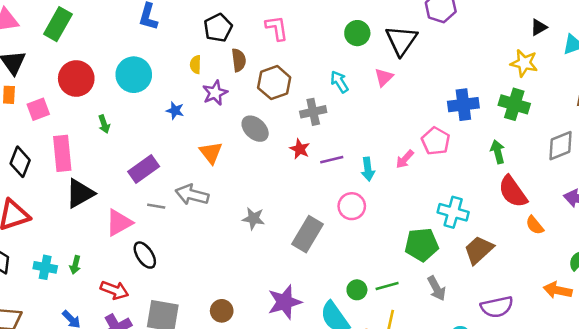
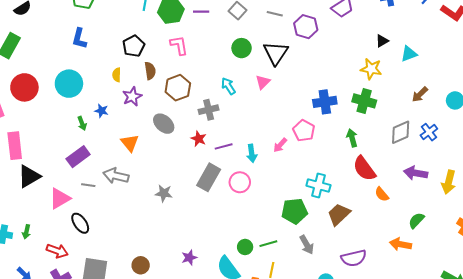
green arrow: (104, 124) -> (82, 123), moved
gray rectangle: (307, 234) -> (209, 177), moved
purple star: (285, 302) -> (189, 258), size x0.6

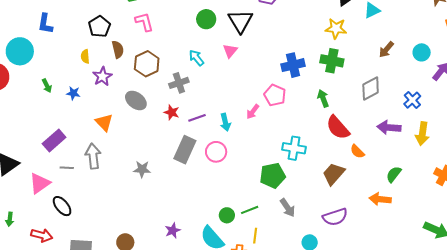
cyan circle: (69, 84) -> (20, 51), moved
green arrow: (82, 123) -> (47, 86), moved
blue cross: (429, 132) -> (412, 100), moved
gray arrow: (116, 176) -> (93, 156), turned 75
brown trapezoid: (339, 214) -> (334, 174), moved

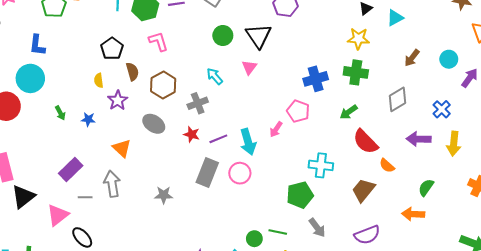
blue L-shape: (45, 24) -> (37, 45), moved
green arrow: (323, 98) -> (349, 112), turned -102
cyan arrow: (225, 122) -> (248, 142), size x1.4
green line: (250, 210) -> (278, 232), turned 36

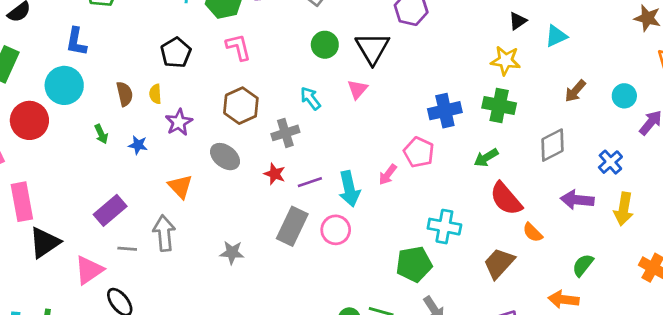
brown semicircle: (132, 72) -> (125, 94), moved

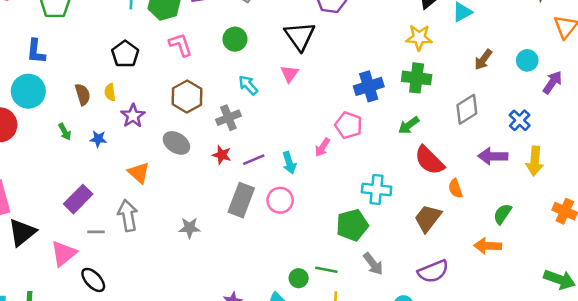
green circle: (325, 45) -> (235, 39), moved
cyan arrow: (349, 189) -> (289, 163), size x0.7
orange semicircle: (533, 232) -> (455, 188), turned 30

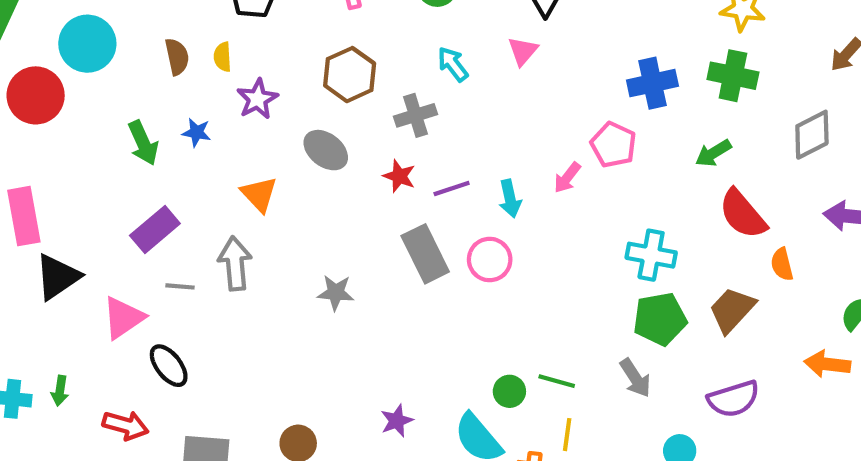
green arrow: (65, 132) -> (143, 143), moved, size x1.5
gray rectangle: (241, 200) -> (425, 254), turned -52
green pentagon: (352, 225) -> (660, 319), moved

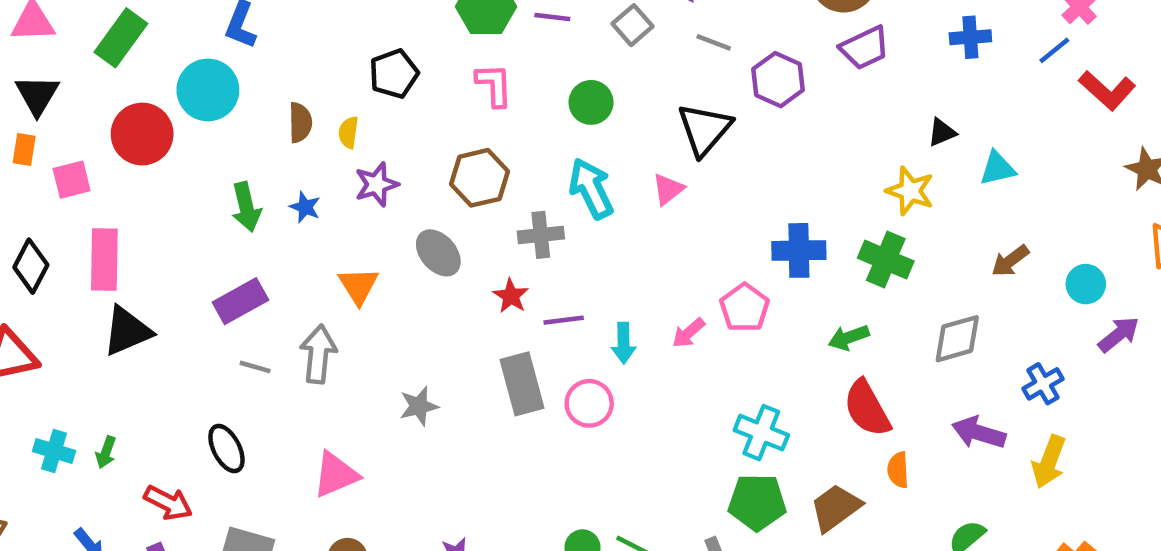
cyan arrow: (453, 64) -> (591, 188), size x1.5
gray star: (336, 293) -> (419, 406), turned -30
pink triangle: (123, 318) -> (336, 475), moved

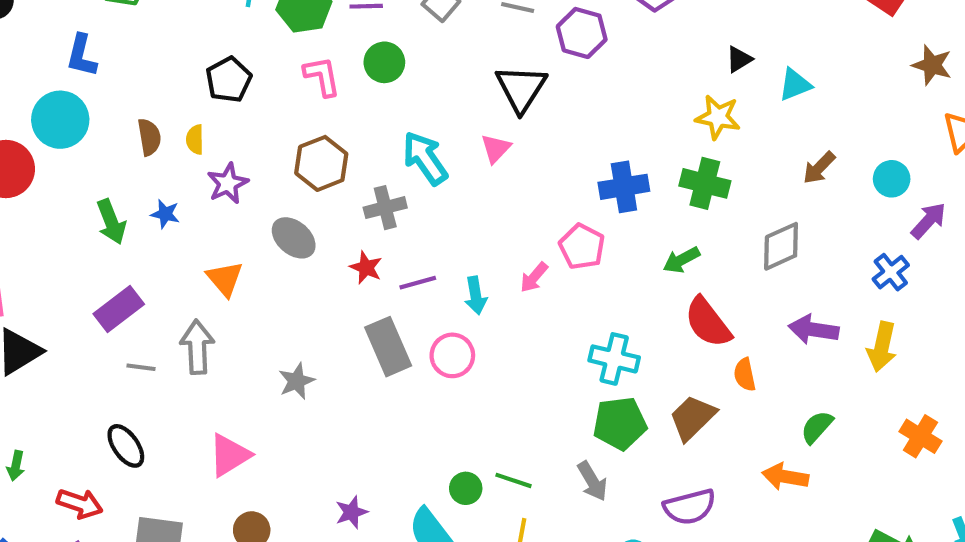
green circle: (591, 102) -> (384, 62), moved
blue cross: (1043, 384) -> (891, 272), moved

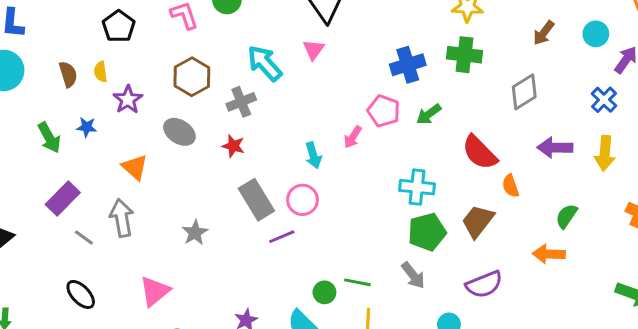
green arrow: (681, 260) -> (429, 114), moved
purple line: (418, 283) -> (282, 237), moved
gray line: (141, 367) -> (84, 237), turned 36

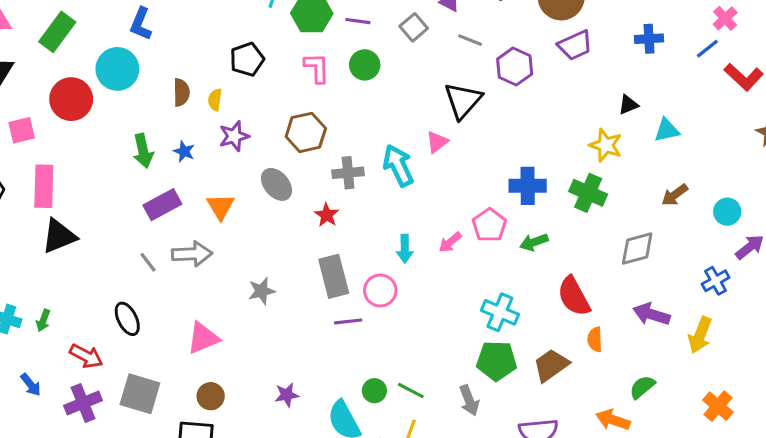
cyan arrow: (265, 63) -> (398, 165), moved
purple rectangle: (63, 198) -> (162, 205), moved
gray arrow: (122, 218) -> (192, 254), turned 81

